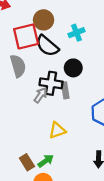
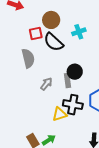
red square: (26, 36) -> (36, 34), size x0.6
black circle: (73, 68) -> (75, 72), moved
black cross: (51, 83) -> (73, 105), moved

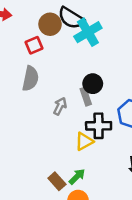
cyan cross: (79, 32) -> (88, 32), size x1.5
black semicircle: (54, 42) -> (71, 18), moved
gray semicircle: (28, 58) -> (30, 79), turned 36

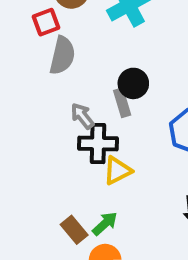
gray semicircle: (30, 79) -> (62, 55), moved
gray arrow: (60, 106) -> (82, 116), turned -66
black cross: (99, 126) -> (98, 144), moved

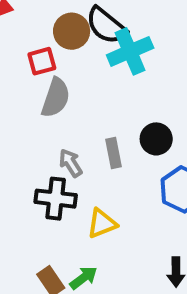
black circle: (133, 83) -> (156, 139), moved
black cross: (98, 144) -> (56, 199), moved

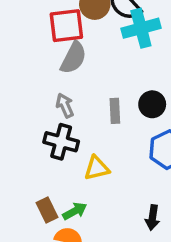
red square: (42, 61) -> (66, 26), size x1.5
gray arrow: (71, 163) -> (65, 106), moved

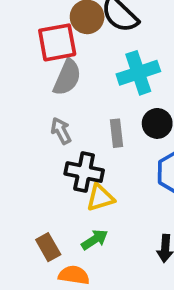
cyan cross: (141, 28) -> (138, 73), moved
black cross: (61, 142) -> (84, 172), moved
green arrow: (75, 211) -> (95, 240), moved

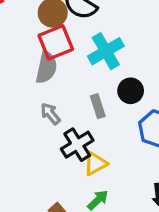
red square: (57, 42) -> (56, 42), moved
black cross: (84, 172) -> (77, 145), turned -32

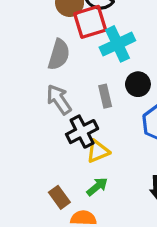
red square: (56, 42) -> (90, 22), moved
gray arrow: (50, 114) -> (59, 99), size x1.4

